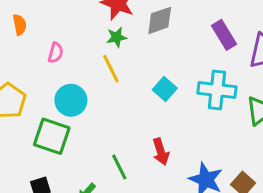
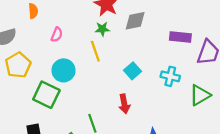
purple rectangle: (224, 35) -> (180, 37), turned -60
cyan cross: (217, 90) -> (170, 76), size x0.7
red arrow: (161, 152) -> (124, 104), moved

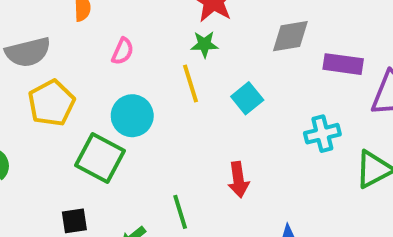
gray diamond: (135, 21) -> (290, 36), moved
cyan square: (133, 71) -> (247, 98), moved
cyan cross: (170, 76) -> (322, 134), turned -30

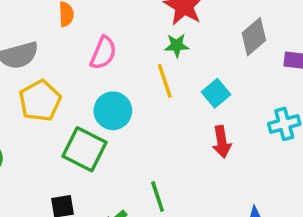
gray diamond: (290, 36) -> (254, 37), turned -30
pink semicircle: (123, 51) -> (103, 53), size x1.4
red arrow: (238, 180) -> (222, 142), moved

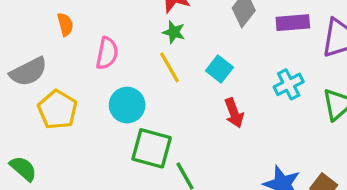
green star: (177, 45) -> (174, 32), turned 30
green square: (85, 149) -> (152, 148), moved

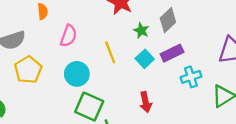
purple rectangle: (293, 23) -> (172, 53), moved, turned -30
green star: (174, 32) -> (141, 31), moved
red arrow: (234, 113) -> (146, 102), moved

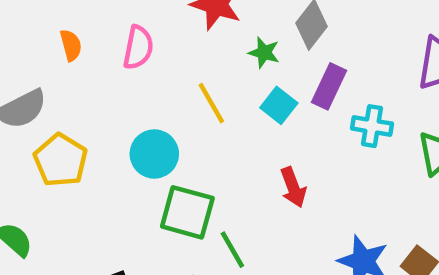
pink semicircle: (68, 36) -> (138, 47), moved
purple rectangle: (172, 53) -> (329, 86), turned -30
cyan cross: (191, 77) -> (372, 126), turned 36

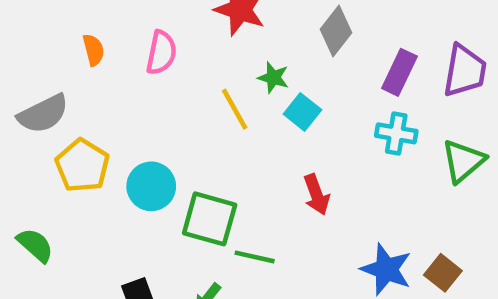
green star: (264, 53) -> (273, 78), moved
purple rectangle: (329, 86) -> (399, 72), moved
cyan circle: (154, 154) -> (151, 186), moved
green line: (232, 250) -> (255, 257), turned -48

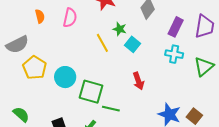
green semicircle: (35, 245) -> (21, 114), moved

